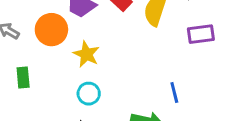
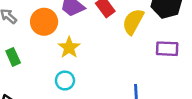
green rectangle: (23, 77) -> (13, 57), turned -30

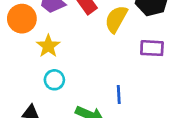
cyan circle: (65, 81) -> (54, 80), moved

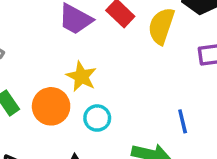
orange circle: (22, 19) -> (51, 106), moved

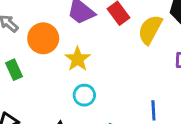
orange circle: (51, 106) -> (43, 38), moved

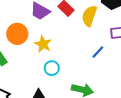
blue line: (153, 110) -> (98, 52), moved, turned 56

